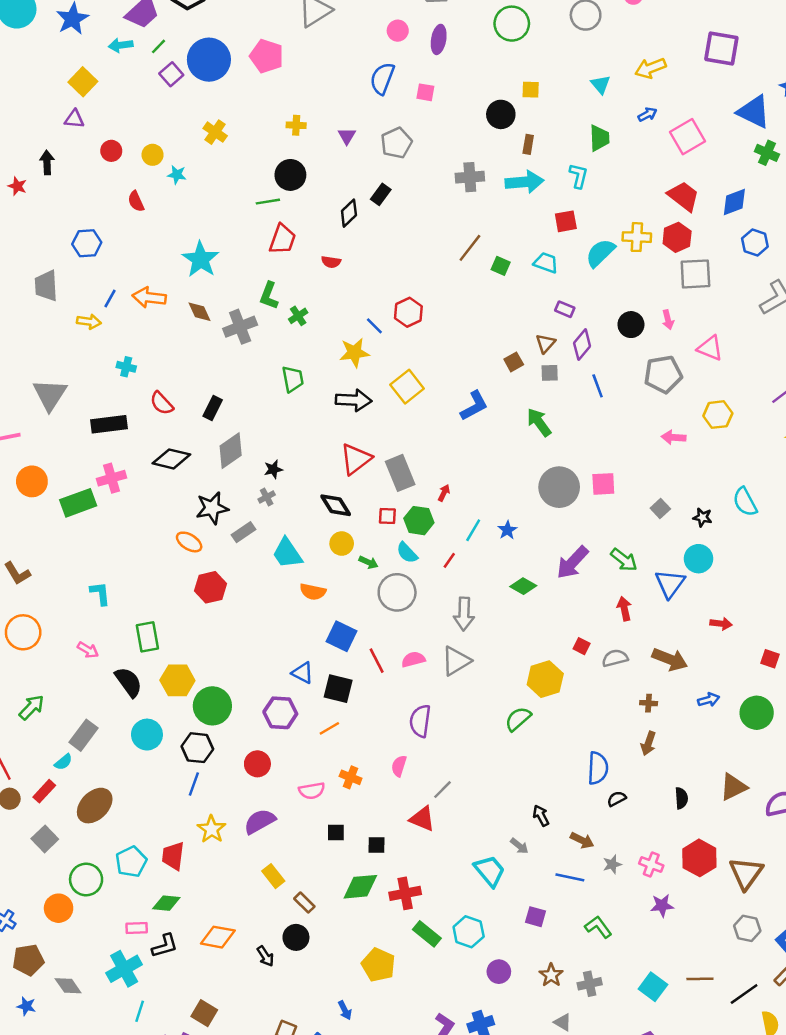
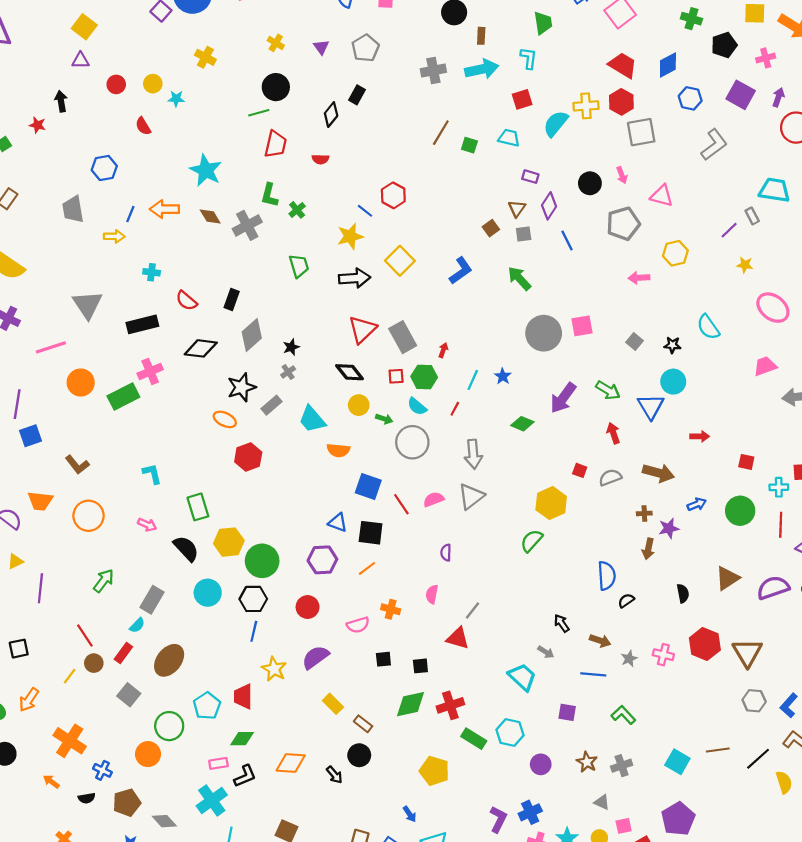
yellow cross: (296, 125) -> (276, 43), turned 35
purple semicircle: (420, 721) -> (446, 553), size x0.6
purple star: (662, 906) -> (669, 528), moved

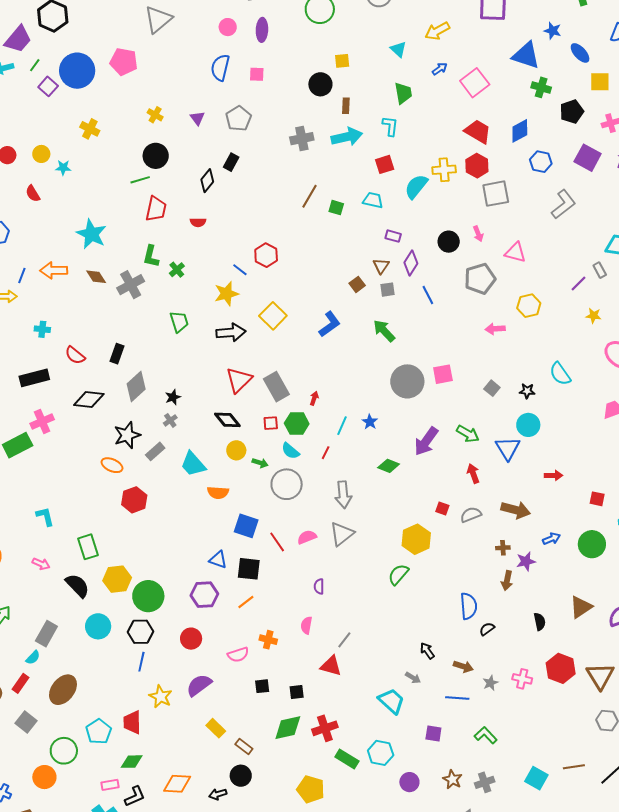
black arrow: (334, 775) -> (218, 794), turned 114

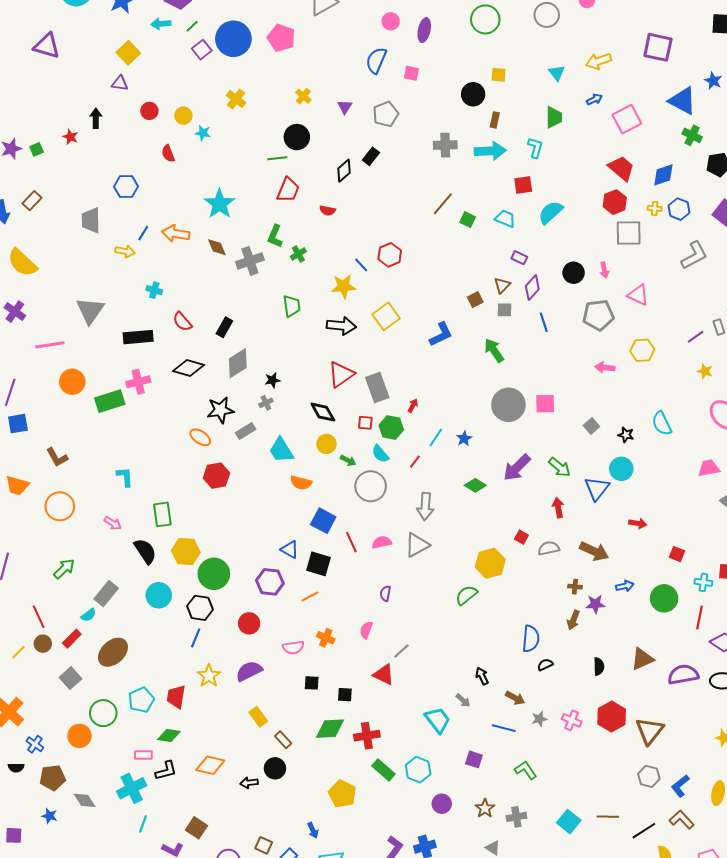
yellow cross: (444, 170) -> (655, 208), moved, size x0.6

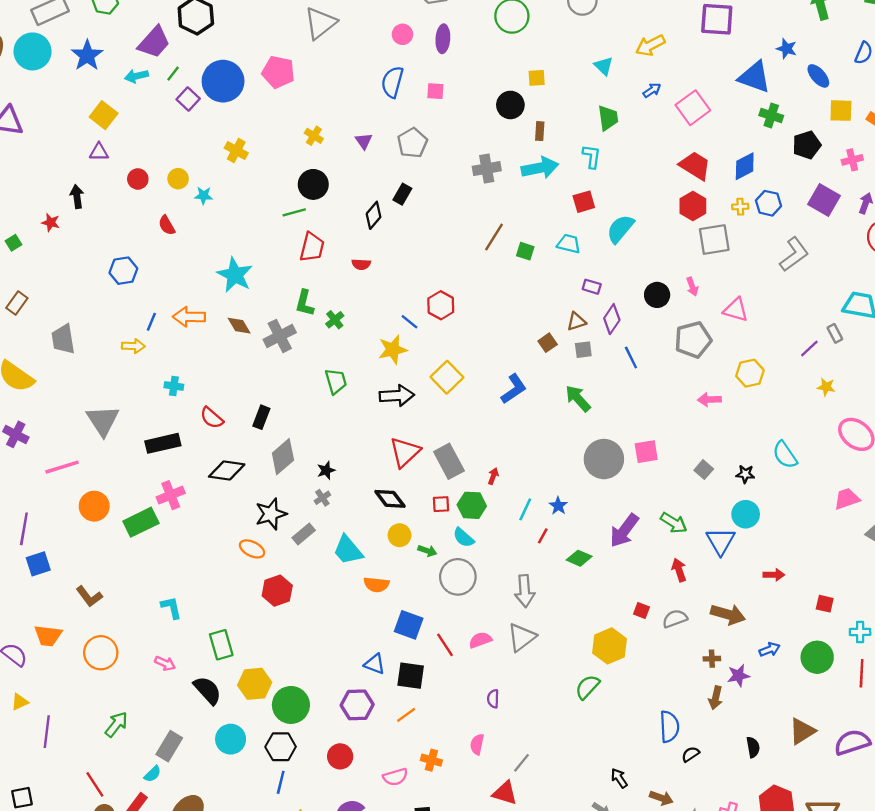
gray trapezoid: (91, 220) -> (63, 339), moved
brown triangle: (502, 285) -> (576, 322), turned 36
red line: (415, 462) -> (543, 536), moved

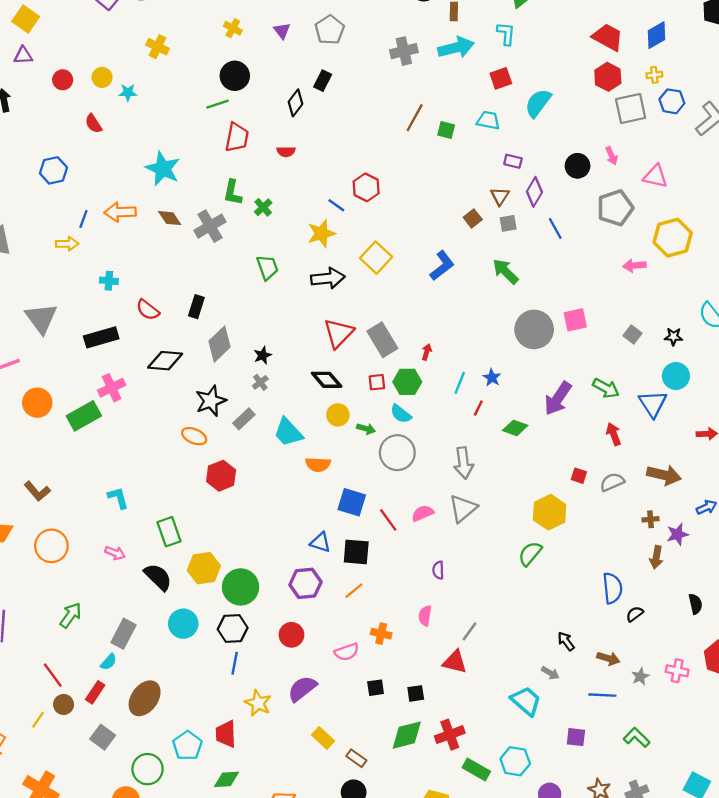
blue hexagon: (769, 203) -> (672, 101), moved
brown triangle: (576, 322) -> (500, 196), turned -36
yellow hexagon: (750, 373) -> (673, 238), size x1.4

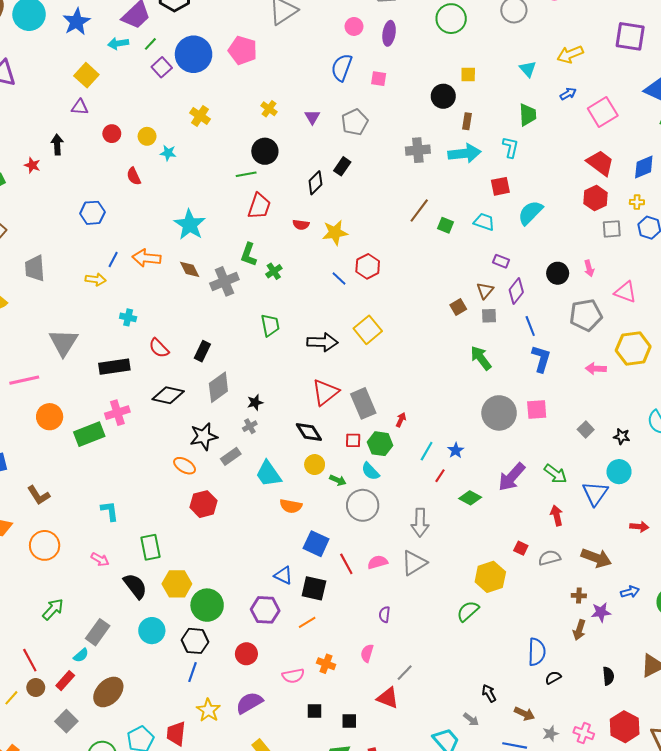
gray square: (631, 109) -> (612, 229), size x0.7
yellow star: (321, 233) -> (335, 233), moved
blue L-shape: (442, 266) -> (541, 359), moved, turned -44

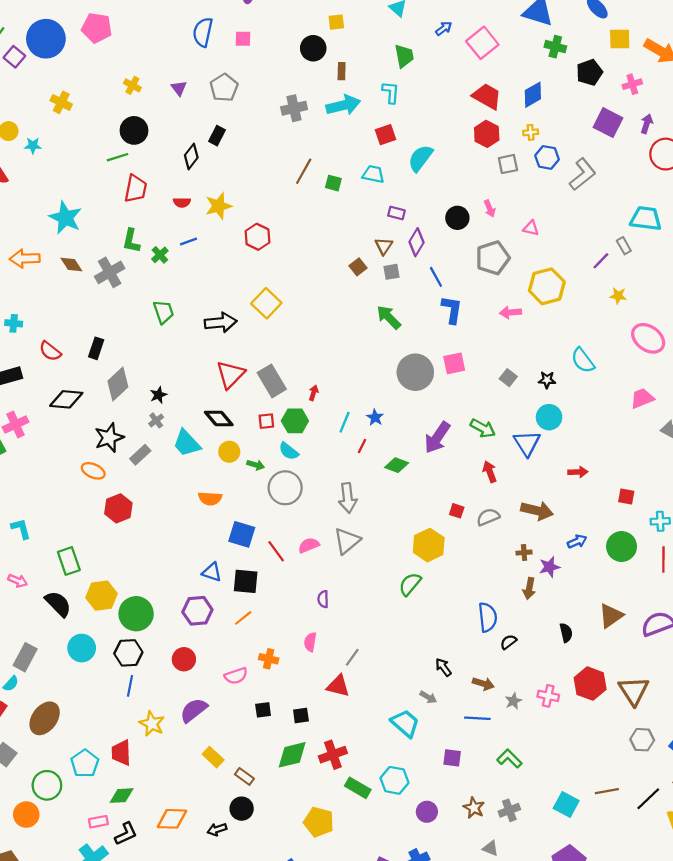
blue line: (339, 278) -> (188, 241), moved, turned -56
pink triangle: (625, 292) -> (531, 228), size x0.7
cyan trapezoid: (268, 474) -> (187, 443), moved

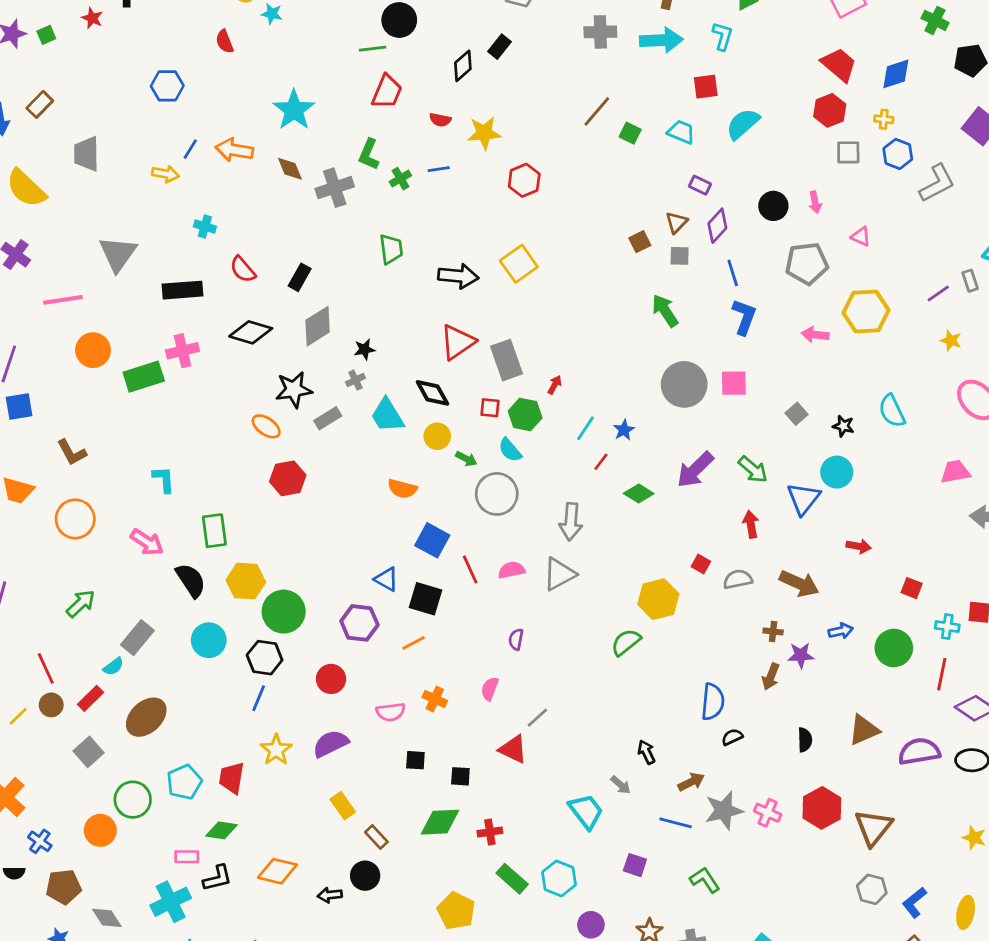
pink arrow: (18, 581) -> (147, 542), size x1.4
brown arrow: (483, 684) -> (691, 782), turned -55
gray star: (513, 701) -> (724, 810), size x1.8
red cross: (333, 755) -> (490, 832), size x0.7

